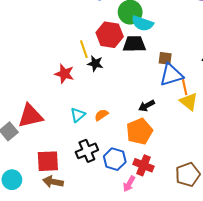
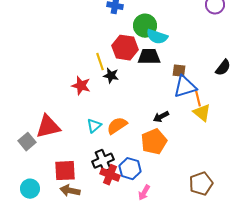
orange semicircle: (101, 115) -> (117, 126), size x1.5
red cross: (144, 165) -> (110, 175), moved

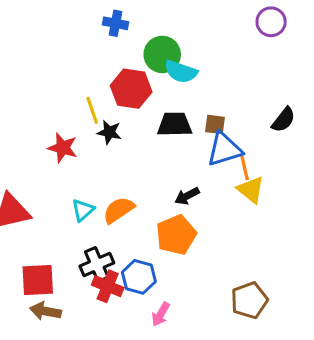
black trapezoid: (149, 57) -> (175, 124), moved

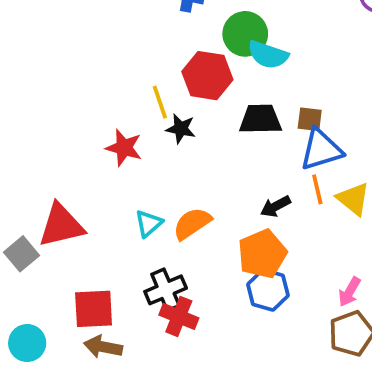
orange line: (245, 168) -> (317, 189), moved
blue hexagon: (139, 277) -> (268, 290), moved
pink arrow: (161, 314) -> (350, 292), moved

